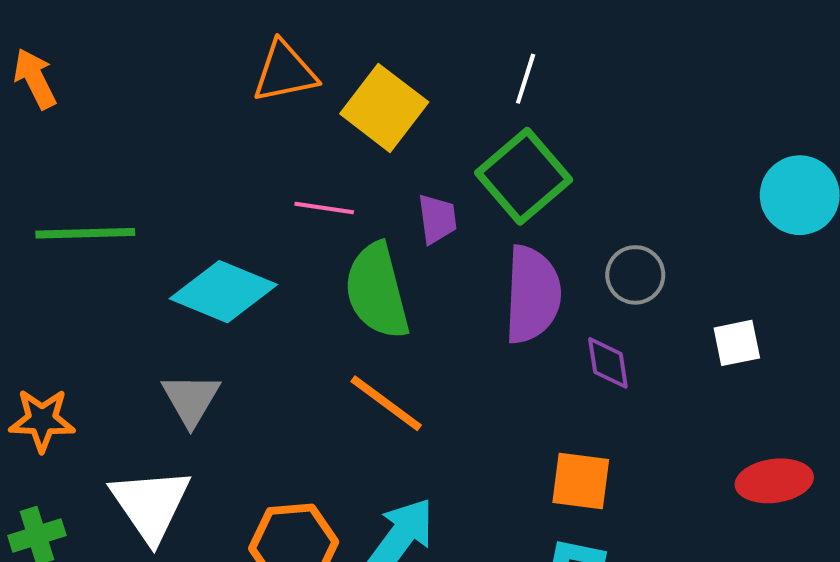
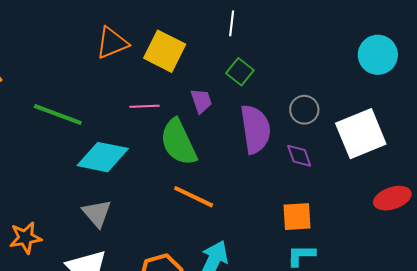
green square: (524, 176) -> (240, 72), size x0.6
green line: (85, 233) -> (58, 114), moved, turned 33
white square: (737, 343) -> (361, 134), size x2.0

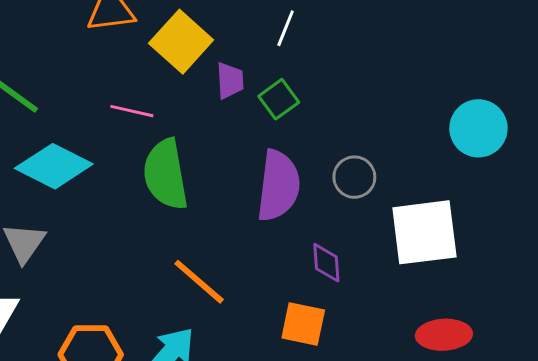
purple trapezoid: (201, 101) -> (230, 81), moved
purple diamond: (299, 156) -> (326, 263), moved
orange line: (194, 197) -> (199, 282), moved

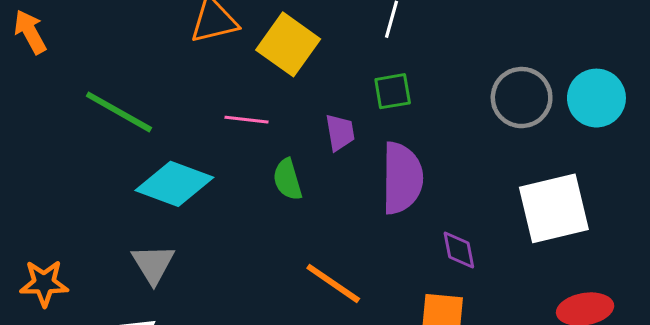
purple trapezoid: (230, 81) -> (340, 132), moved
green square: (279, 99) -> (393, 91), turned 33
green semicircle: (166, 174) -> (287, 179), size x0.6
gray circle: (354, 177) -> (522, 98), moved, size x1.4

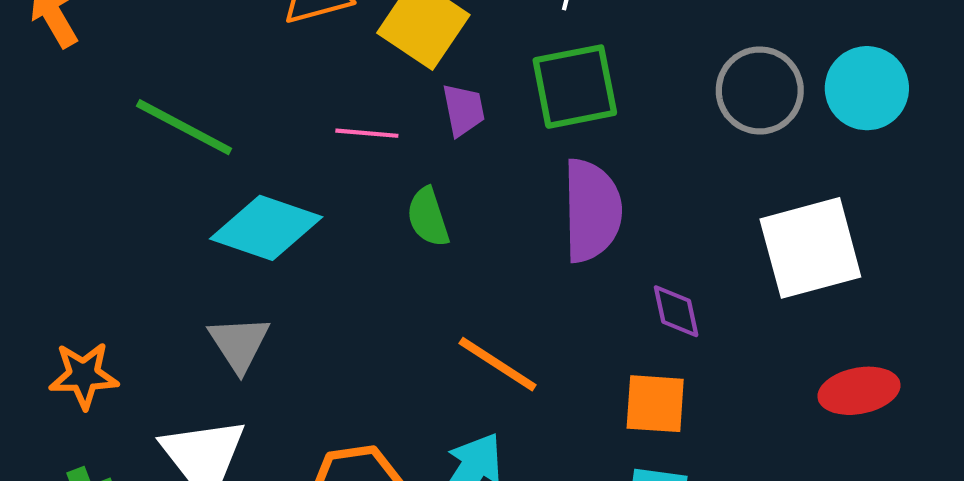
green square: (393, 91) -> (575, 87), size x1.6
purple trapezoid: (340, 132) -> (463, 110), moved

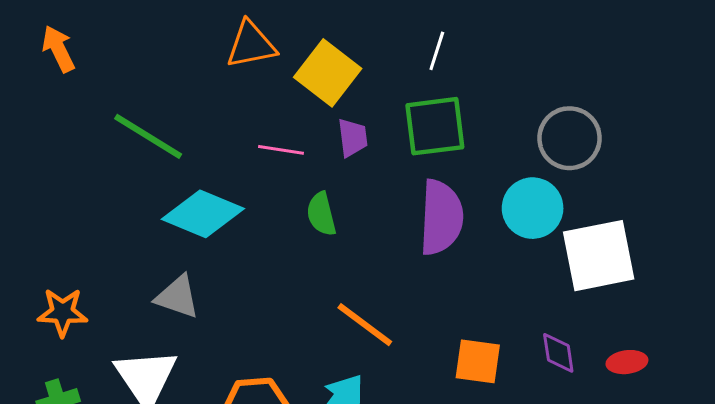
cyan circle: (867, 88) -> (533, 208), moved
purple diamond: (676, 311) -> (558, 353), moved
gray triangle: (239, 344) -> (177, 297), turned -42
red ellipse: (859, 391) -> (627, 362), size x0.7

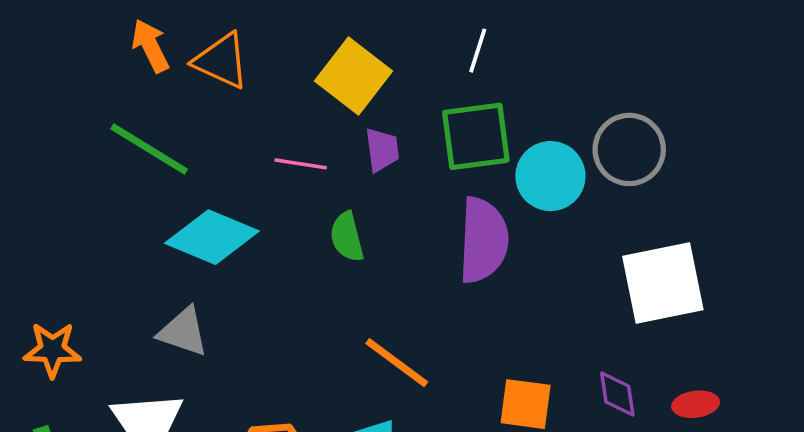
orange triangle: (251, 45) -> (221, 61), moved, turned 36
orange arrow: (58, 49) -> (150, 46), moved
cyan circle: (533, 208) -> (550, 176), moved

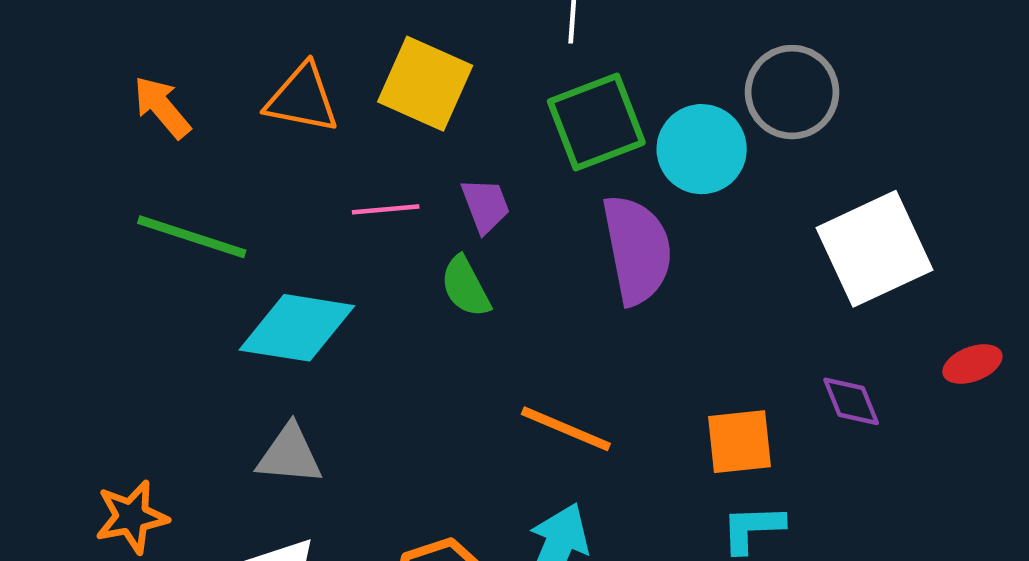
orange triangle: (221, 61) -> (302, 99), moved
purple trapezoid: (382, 150) -> (485, 206), moved
red ellipse: (696, 404) -> (972, 364), moved

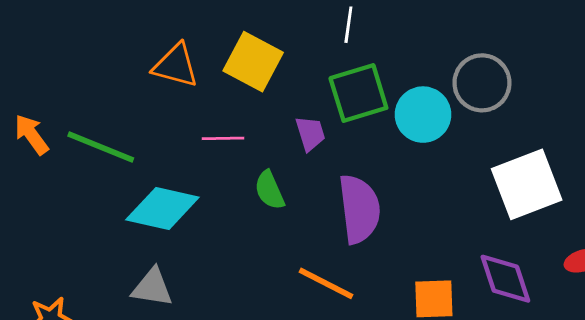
orange arrow: (162, 107) -> (31, 134), moved
purple trapezoid: (485, 206) -> (310, 133), moved
purple semicircle: (637, 250) -> (359, 209), moved
purple diamond: (851, 401) -> (505, 279), size x1.5

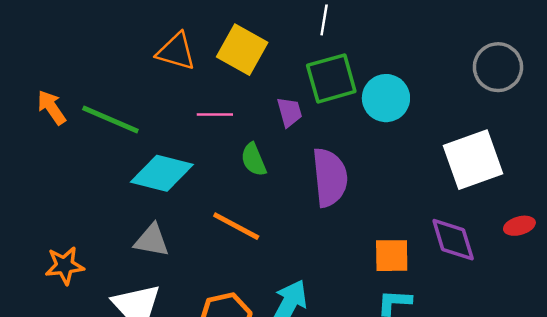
gray circle: (482, 83) -> (498, 67), moved
orange line: (326, 283) -> (236, 226), moved

